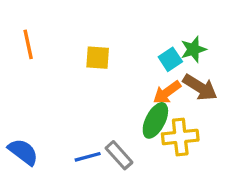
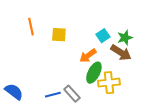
orange line: (28, 44) -> (31, 27), moved
green star: (193, 49) -> (125, 38), moved
orange arrow: (167, 92) -> (88, 56), moved

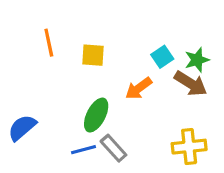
green ellipse: (94, 73) -> (96, 115), moved
yellow cross: (109, 83) -> (189, 147), moved
blue semicircle: (14, 92) -> (22, 128), moved, turned -78

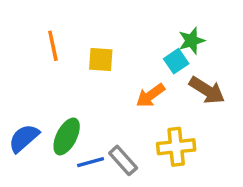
green star: (197, 60) -> (192, 41), moved
green ellipse: (96, 115) -> (67, 136), moved
yellow cross: (189, 147) -> (176, 147), moved

